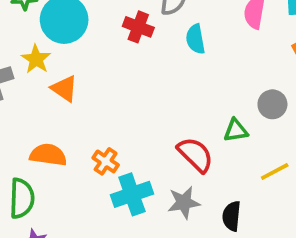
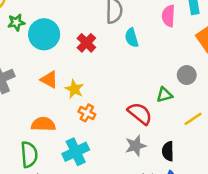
red cross: (138, 27) -> (86, 43), moved, turned 30
yellow star: (36, 59) -> (74, 89), moved
orange cross: (106, 161) -> (87, 113), moved
cyan cross: (132, 194) -> (76, 152), moved

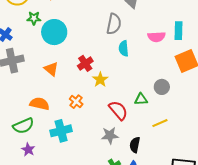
pink semicircle: (168, 16) -> (156, 37), turned -108
red cross: (86, 43) -> (85, 63), moved
yellow star: (74, 89) -> (100, 80), moved
green semicircle: (29, 155) -> (23, 126), turned 60

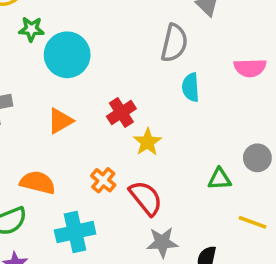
orange triangle: (51, 69) -> (60, 121), turned 49
red semicircle: (118, 110) -> (146, 198), moved
yellow line: (160, 123) -> (252, 222), turned 42

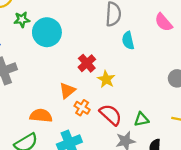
pink semicircle: (250, 68) -> (164, 22), turned 60
orange triangle: (60, 121) -> (67, 91), moved
green triangle: (220, 179) -> (141, 119), moved

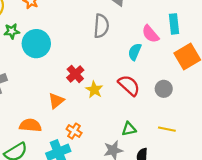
cyan semicircle: (128, 40) -> (135, 52), moved, turned 36
orange cross: (82, 108) -> (74, 131), moved
red semicircle: (111, 115) -> (129, 85), moved

